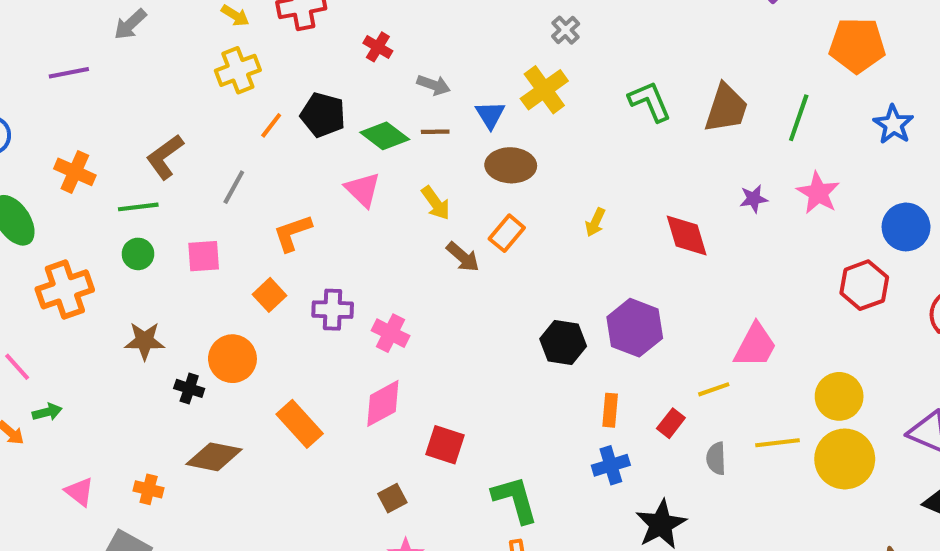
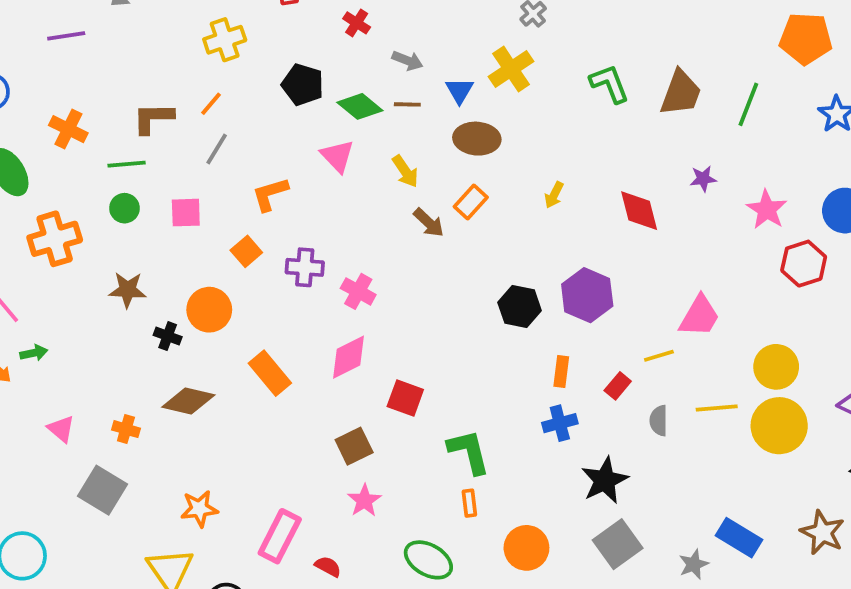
orange line: (271, 125) -> (211, 104), moved
brown L-shape: (165, 157) -> (153, 118), turned 33
pink star: (818, 193) -> (767, 210), moved
brown square: (392, 498) -> (354, 446), size x1.4

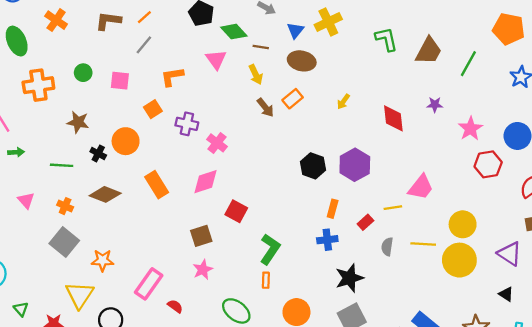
brown line: (407, 104) -> (261, 47), moved
green line: (127, 164) -> (62, 165), moved
green L-shape: (469, 452) -> (270, 249), turned 40
gray square: (102, 490) -> (64, 242), moved

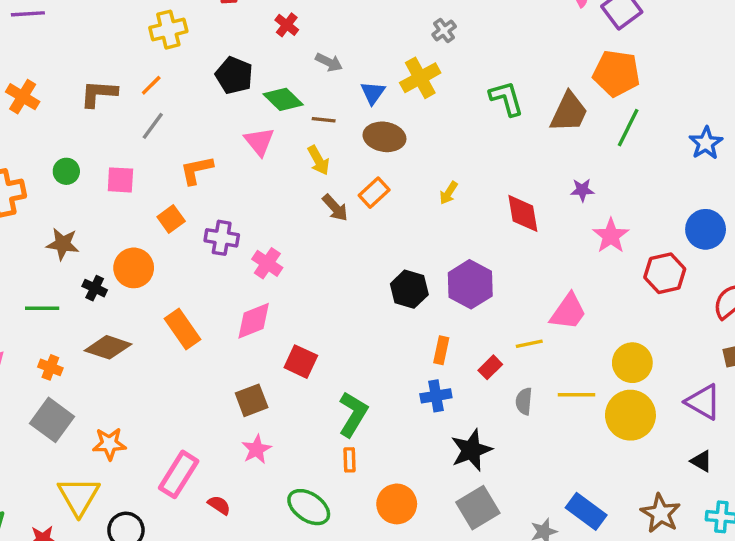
orange pentagon: (509, 29) -> (616, 73), moved
pink star: (470, 129) -> (611, 236), moved

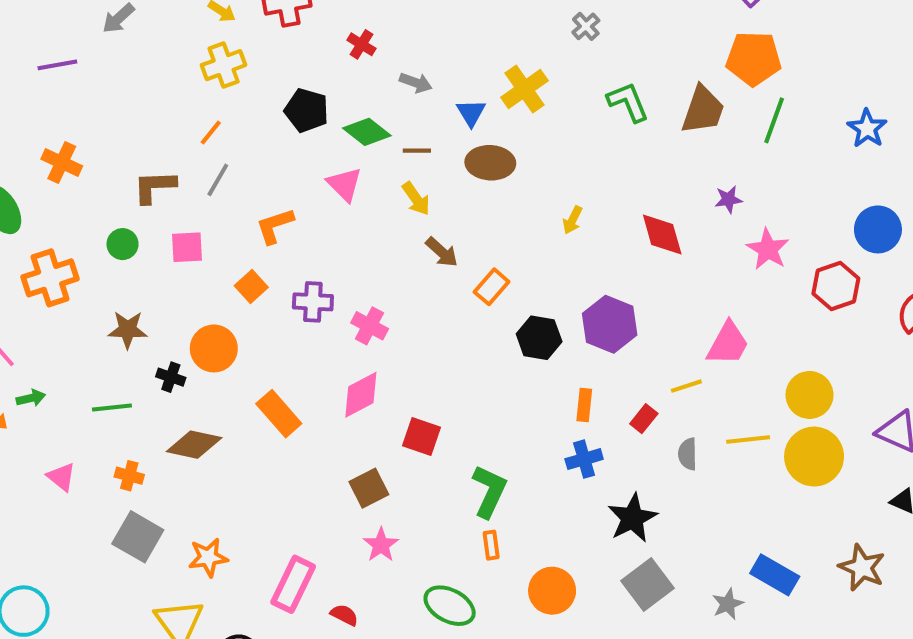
gray cross: (444, 30) -> (586, 26), moved
brown L-shape: (99, 94) -> (154, 187), moved
orange rectangle: (374, 193) -> (492, 287), moved

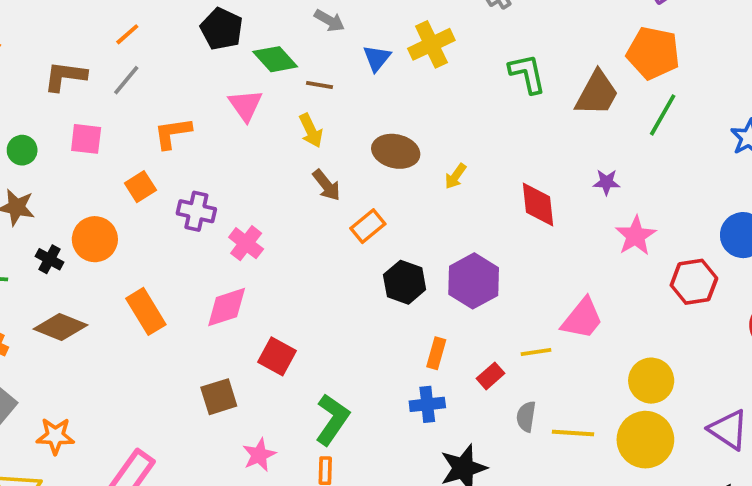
brown ellipse: (490, 163) -> (396, 151), moved
green circle: (123, 244) -> (22, 150), moved
yellow line: (748, 440) -> (573, 433), moved
pink star: (381, 545) -> (259, 455), moved

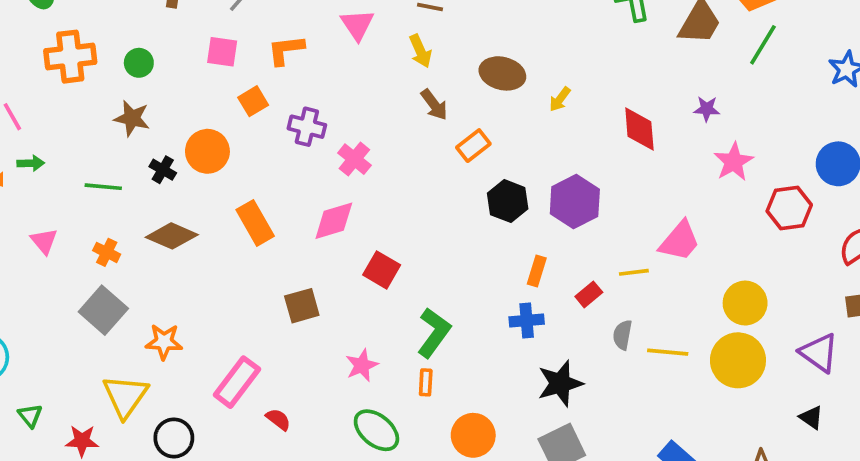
pink square: (86, 139) -> (222, 52), moved
brown square: (219, 397) -> (302, 306), moved

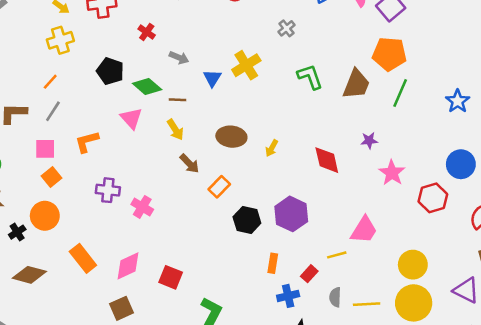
orange square: (253, 101) -> (51, 177), moved
black cross: (163, 170) -> (17, 232), turned 35
pink diamond: (334, 221) -> (128, 266), moved
blue cross: (527, 321) -> (288, 296), moved

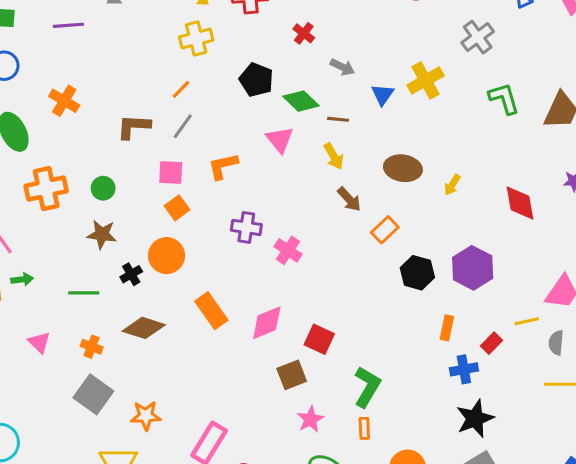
gray cross: (286, 28) -> (478, 37), size x1.5
gray semicircle: (335, 297) -> (556, 343), moved
brown square: (122, 308) -> (292, 375), moved

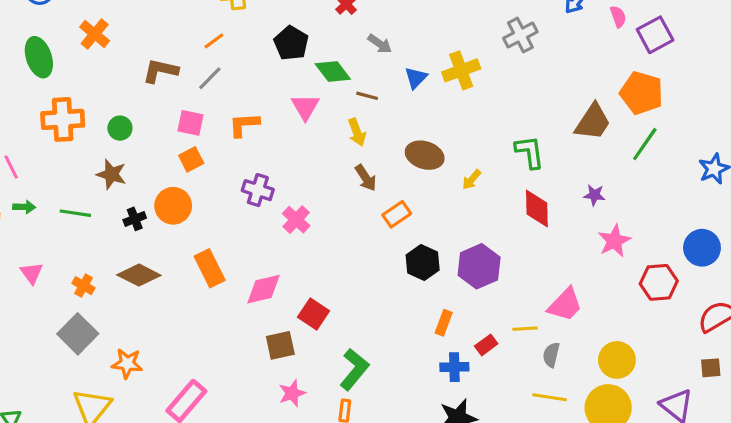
green L-shape: (504, 98) -> (530, 152), moved
green line: (84, 293) -> (75, 213), moved

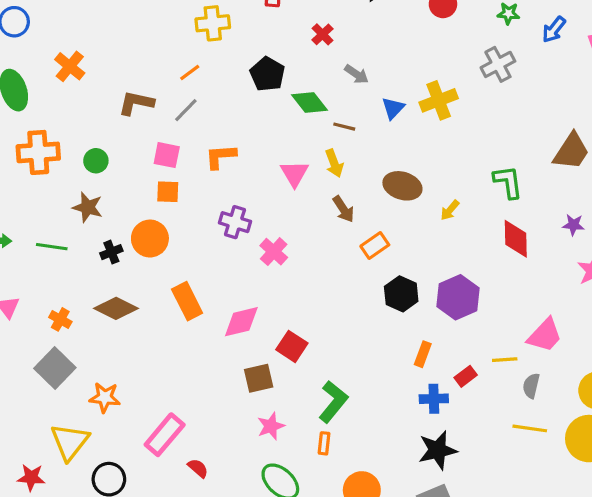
pink triangle: (305, 107) -> (295, 173), moved
orange square: (191, 159) -> (168, 192), turned 30

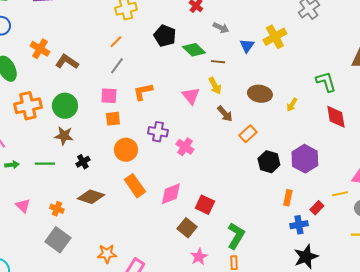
brown L-shape: (136, 103) -> (67, 62), moved, turned 30
green circle: (96, 161) -> (65, 106), size x1.6
orange circle: (150, 239) -> (126, 150), moved
brown square: (259, 378) -> (187, 228), turned -30
orange star: (105, 397) -> (107, 254), moved

